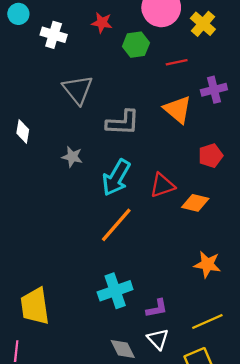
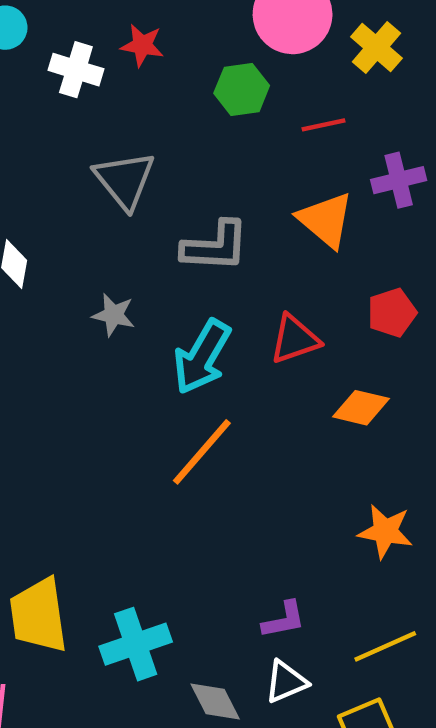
red star: (102, 23) -> (142, 45), moved
red triangle: (162, 185) -> (295, 339), moved
cyan cross: (115, 291) -> (136, 644), moved
white triangle: (158, 339) -> (286, 682), turned 50

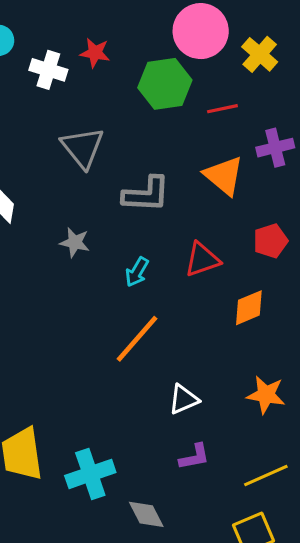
green hexagon: (242, 89) -> (165, 84), size x1.4
cyan arrow: (202, 357) -> (137, 272), size x0.6
orange diamond: (361, 408) -> (249, 308), turned -36
white triangle: (286, 682) -> (184, 399), moved

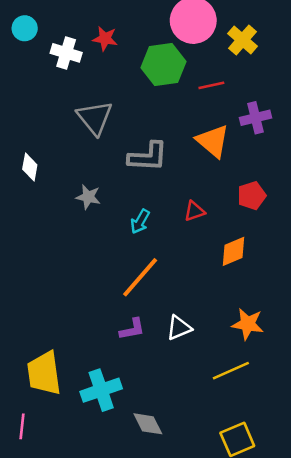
red triangle: (202, 260) -> (195, 211), size x0.7
purple L-shape: (194, 457) -> (132, 329), moved
yellow line: (266, 476) -> (231, 371), moved

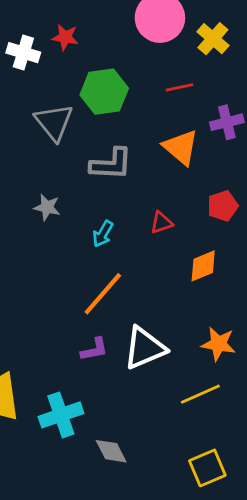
green hexagon: (163, 65) -> (104, 92), moved
white triangle: (179, 328) -> (145, 348), size x1.6

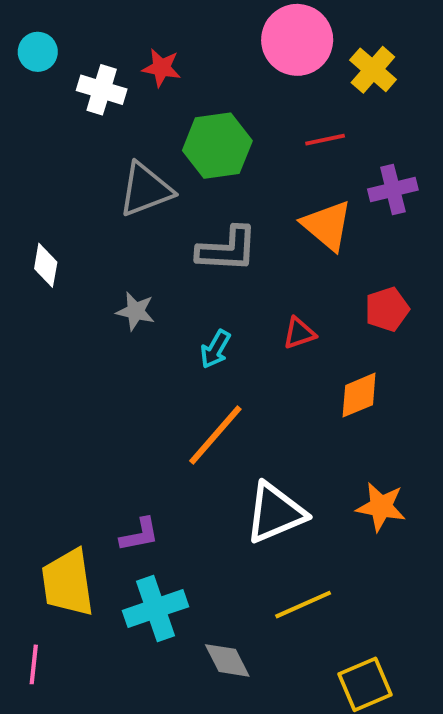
gray triangle: (54, 122) -> (145, 190), turned 48
purple L-shape: (94, 349) -> (140, 535), moved
yellow line: (200, 394) -> (303, 605), moved

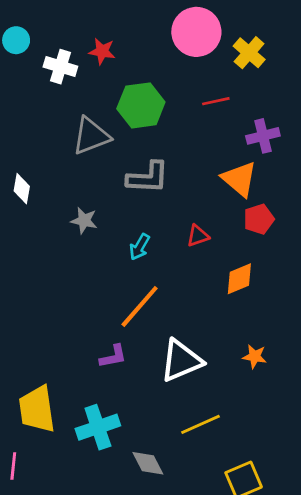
orange triangle: (327, 225) -> (239, 179), moved
orange star: (381, 507) -> (255, 356), size x0.7
purple L-shape: (140, 535) -> (113, 356), moved

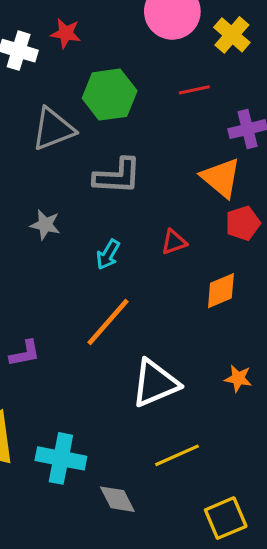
purple L-shape: (113, 356) -> (25, 353), moved
cyan cross: (98, 427) -> (61, 458), turned 30

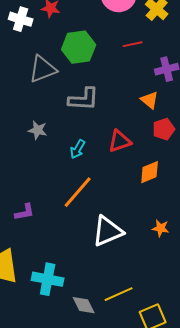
orange triangle: (221, 178) -> (150, 100), size x0.7
red triangle: (174, 242) -> (120, 141), size x1.4
yellow line: (177, 455) -> (119, 294), moved

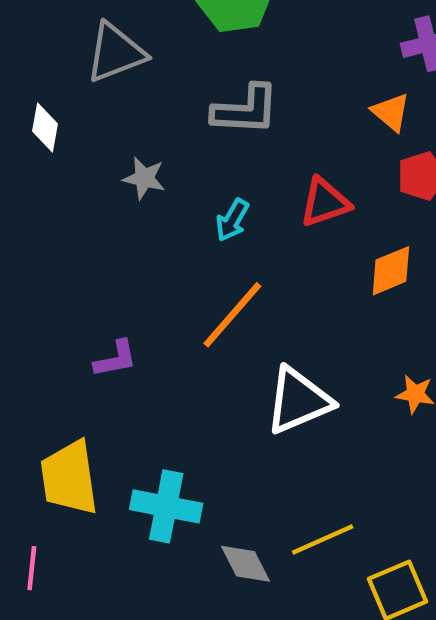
gray triangle: (43, 69) -> (116, 53), moved

